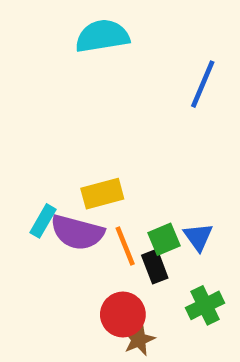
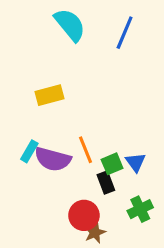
cyan semicircle: (102, 36) -> (70, 25), turned 60
blue line: (203, 84) -> (125, 33), moved
yellow rectangle: (102, 194) -> (50, 95), moved
orange line: (125, 246) -> (86, 150), moved

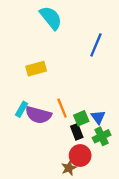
blue line: (125, 33) -> (96, 45), moved
green cross: (140, 209) -> (102, 136), moved
red circle: (84, 215) -> (80, 155), moved

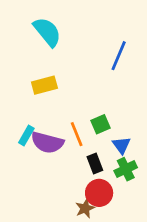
cyan semicircle: (51, 18) -> (47, 32), moved
green square: (81, 118) -> (100, 124), moved

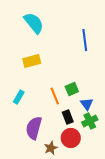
blue line: (119, 56) -> (85, 40), turned -30
purple semicircle: (47, 142) -> (34, 128), moved, turned 90
brown star: (85, 208) -> (51, 148), moved

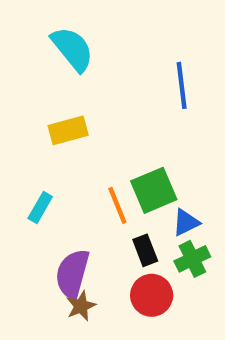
green square: (72, 89) -> (154, 190), size x1.5
blue triangle: (87, 104) -> (186, 222), turned 40
brown star: (51, 148) -> (81, 306), moved

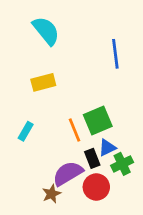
blue triangle: (186, 222) -> (107, 148), moved
purple semicircle: (72, 274) -> (68, 173), moved, turned 44

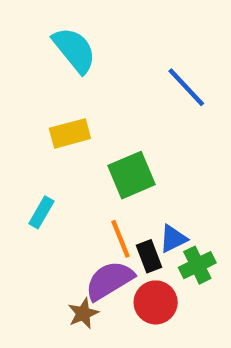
blue line: (115, 54) -> (186, 87), turned -36
green square: (98, 120) -> (131, 175), moved
orange line: (75, 130) -> (120, 239), moved

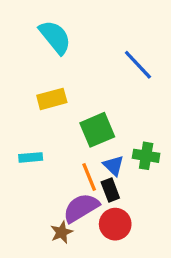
cyan rectangle: (41, 212) -> (31, 157), turned 55
blue triangle: (173, 239) -> (114, 166), moved, turned -50
green cross: (197, 265) -> (146, 156), moved, turned 35

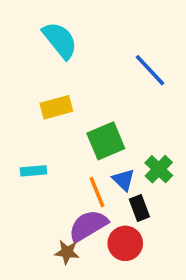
green cross: (146, 156) -> (159, 169), turned 35
black rectangle: (110, 190) -> (139, 208), moved
brown star: (62, 232) -> (67, 252), turned 30

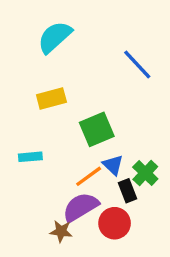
cyan semicircle: (60, 40) -> (55, 37), turned -93
green cross: (159, 169) -> (145, 173), moved
orange line: (97, 192) -> (89, 176), turned 76

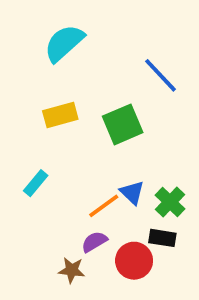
green square: (97, 129) -> (123, 124), moved
cyan rectangle: (30, 157) -> (36, 183), turned -45
black rectangle: (128, 191) -> (162, 238), moved, turned -60
purple semicircle: (81, 207) -> (94, 242), size x0.6

